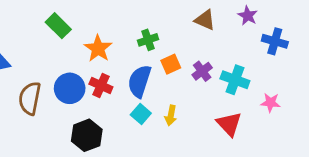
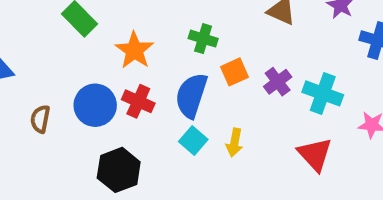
green cross: (148, 40) -> (203, 39), turned 36
brown semicircle: (30, 98) -> (40, 119), size x0.6

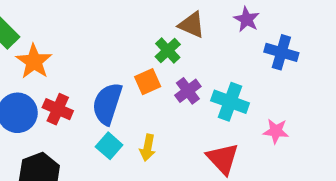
green cross: (203, 39) -> (168, 50), moved, turned 30
orange star: (134, 50) -> (34, 61), moved

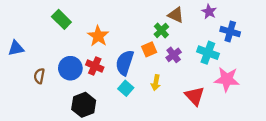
orange star: (34, 61) -> (98, 36), moved
cyan cross: (230, 102) -> (208, 53), moved
pink star: (276, 131) -> (227, 79), size x1.6
yellow arrow: (148, 148) -> (156, 83), moved

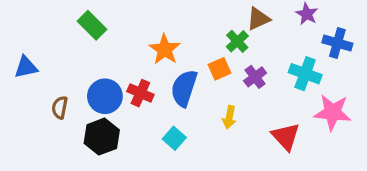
brown triangle: (176, 15) -> (258, 19), turned -49
orange star: (98, 36) -> (165, 49), moved
cyan square: (126, 88) -> (174, 138), moved
black hexagon: (84, 105) -> (102, 137), moved

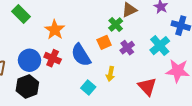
orange star: (165, 49) -> (55, 30), moved
cyan cross: (305, 74) -> (160, 46), turned 30
blue semicircle: (184, 88) -> (81, 55), turned -50
cyan square: (174, 138) -> (88, 88), moved

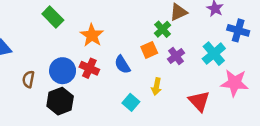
blue semicircle: (81, 55) -> (122, 65), size x0.7

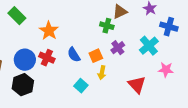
green cross: (163, 29) -> (107, 26), turned -32
orange square: (149, 50) -> (96, 56), moved
pink star: (235, 83) -> (166, 70), size x0.7

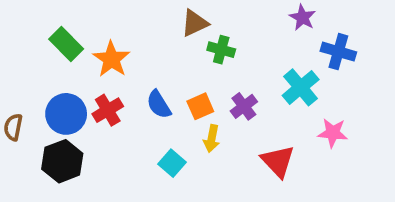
brown triangle: (120, 12) -> (195, 23), moved
green rectangle: (17, 16) -> (66, 44), moved
purple cross: (118, 48) -> (244, 106), moved
red cross: (47, 58) -> (108, 110), turned 35

